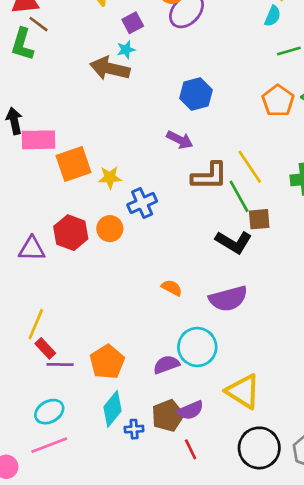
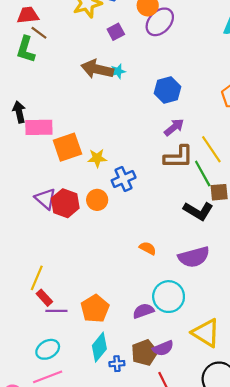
cyan star: (126, 50) -> (118, 71), moved
purple arrow: (180, 140) -> (174, 127), moved, turned -65
purple triangle: (32, 249) -> (45, 199), moved, turned 40

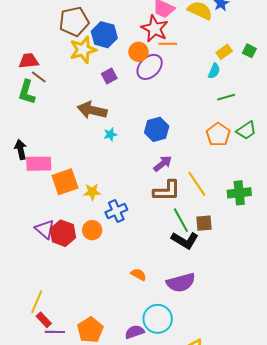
cyan star: (118, 71) -> (110, 134), moved
green line: (203, 173) -> (181, 220), moved

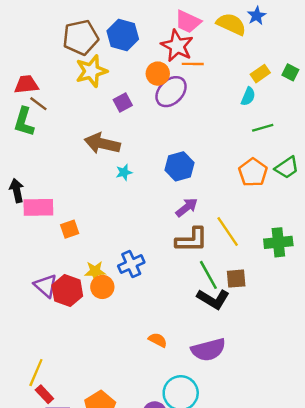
blue hexagon: (104, 35) -> (123, 35), moved
orange square: (65, 182) -> (70, 229), size x0.6
yellow star: (92, 192) -> (95, 271), moved

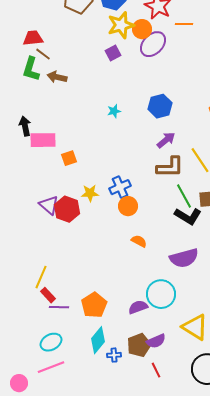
orange line: (193, 64) -> (184, 24), moved
yellow star: (91, 71) -> (121, 25), moved
brown arrow: (102, 143) -> (57, 77), moved, size x0.7
orange circle: (102, 287) -> (128, 206), moved
orange semicircle: (158, 340) -> (139, 241), moved

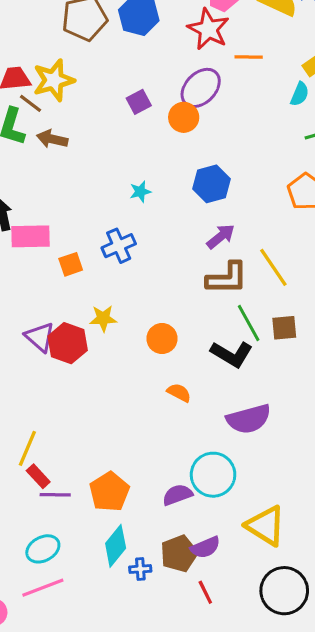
yellow star: (121, 25) -> (54, 80), moved
orange circle: (142, 29) -> (184, 117), moved
blue cross: (120, 187) -> (119, 246), moved
black L-shape: (188, 216) -> (232, 354), moved

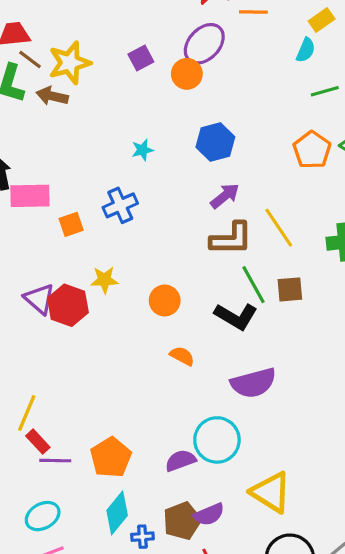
yellow star: (54, 80) -> (70, 63), moved

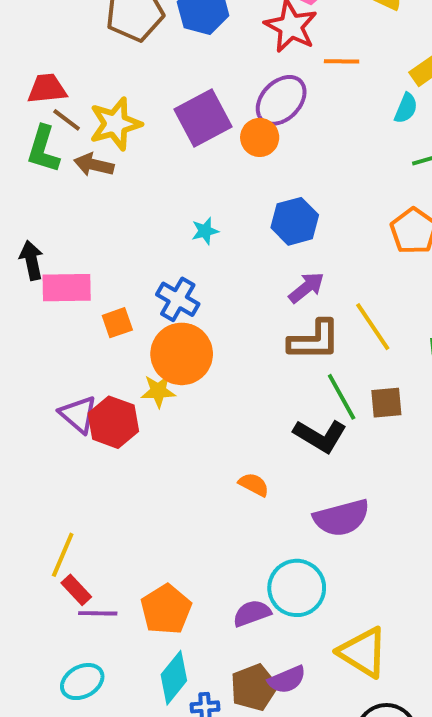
purple square: (141, 58) -> (203, 118), size x1.8
blue cross: (120, 205) -> (178, 299), turned -36
orange circle: (165, 300) -> (182, 354), moved, size x1.6

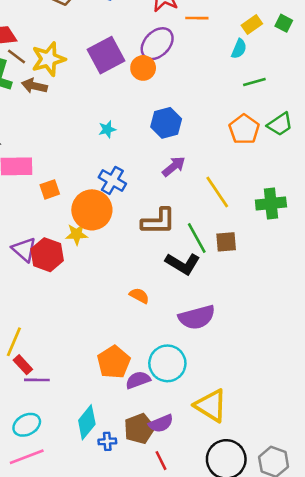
blue cross: (178, 299) -> (112, 180), moved
brown L-shape: (314, 340) -> (158, 221), moved
orange pentagon: (166, 609) -> (114, 362), moved

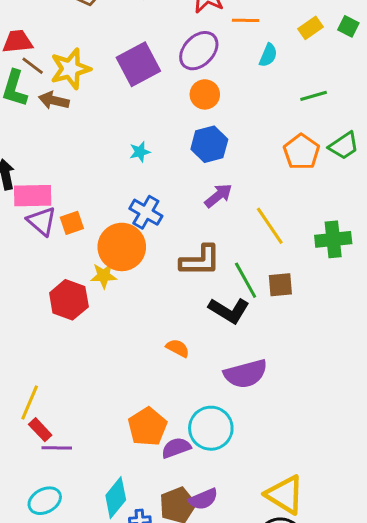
cyan semicircle: (239, 49) -> (268, 55), moved
orange circle: (143, 68) -> (205, 94), moved
purple triangle: (24, 250) -> (42, 221), moved
yellow triangle: (211, 406) -> (285, 495), moved

